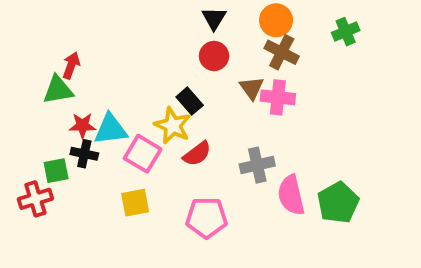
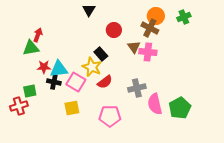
black triangle: (214, 18) -> (89, 10), moved
orange circle: (276, 20) -> (156, 16), moved
black cross: (84, 154) -> (54, 82), moved

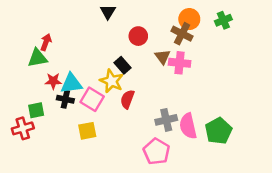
red semicircle: (105, 82) -> (127, 99), turned 147
gray cross: (137, 88) -> (166, 120), moved
pink pentagon: (110, 116) -> (156, 152), moved, turned 30

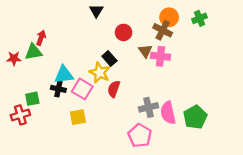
red star: (53, 81) -> (14, 59), moved

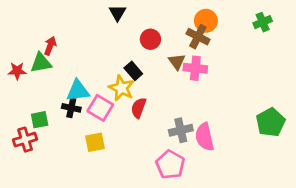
green cross: (200, 18) -> (263, 22), moved
green pentagon: (195, 117) -> (271, 122), moved

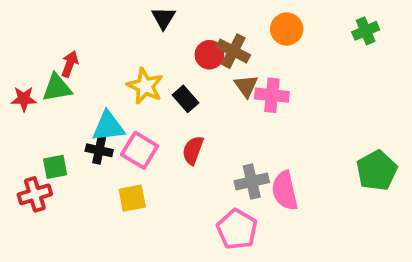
brown cross: (198, 37) -> (233, 51), moved
yellow star: (121, 88) -> (145, 86), moved

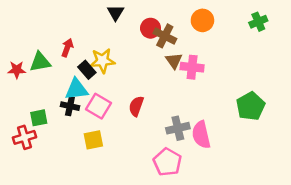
red circle: (209, 55) -> (151, 28), moved
red arrow: (70, 64) -> (67, 48), moved
yellow star: (145, 86) -> (102, 61), turned -30
black rectangle: (186, 99) -> (87, 70), moved
green pentagon: (377, 171) -> (251, 106), moved

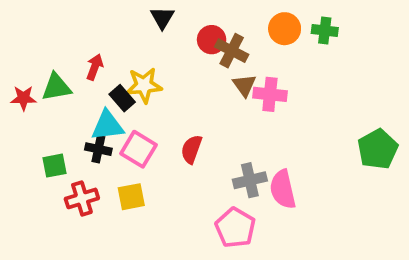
green cross: (258, 22) -> (325, 31), moved, turned 30
green pentagon: (251, 106) -> (378, 149), moved
red cross: (25, 137) -> (82, 198), moved

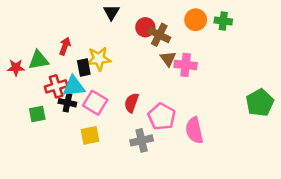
black rectangle: (122, 98) -> (84, 68), turned 30
gray cross: (250, 180) -> (142, 140), moved
red cross: (82, 198) -> (56, 86), moved
pink pentagon: (235, 228) -> (162, 117), moved

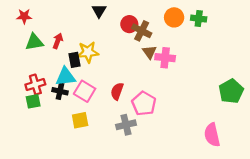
green triangle: (39, 60) -> (34, 42), moved
red star: (16, 68) -> (24, 16), moved
red cross: (56, 86) -> (35, 85), moved
pink semicircle: (194, 130) -> (212, 135), moved

